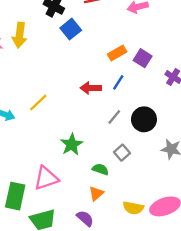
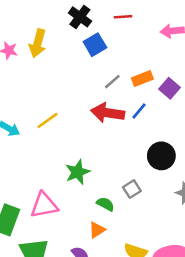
red arrow: (91, 88) -> (108, 113), size x1.4
gray line: (114, 117) -> (112, 82), moved

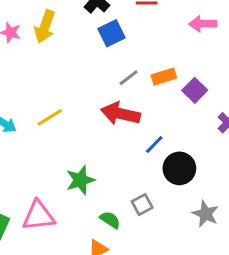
blue line: (139, 111) -> (154, 145), moved

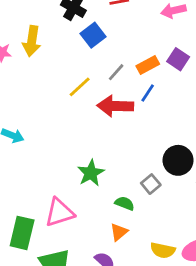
purple square: (195, 90) -> (178, 59), moved
yellow line: (50, 117) -> (80, 87), moved
blue line: (154, 145) -> (148, 93), moved
black circle: (179, 168) -> (178, 160), moved

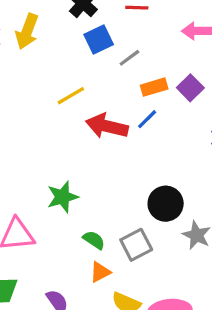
gray line: (116, 72) -> (129, 58), moved
gray square: (151, 184) -> (136, 245), moved, size x1.4
orange triangle: (119, 232) -> (100, 272), moved

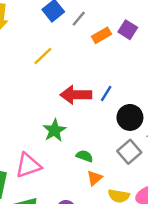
blue line: (147, 119) -> (106, 93), moved
red arrow: (107, 126) -> (76, 95), moved
gray square: (136, 245) -> (129, 152), moved

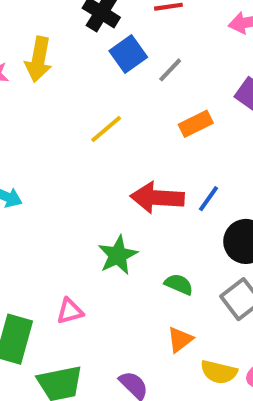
orange rectangle: (102, 35) -> (196, 124), moved
green semicircle: (85, 156) -> (179, 284), moved
pink triangle: (28, 165) -> (70, 311), size x0.6

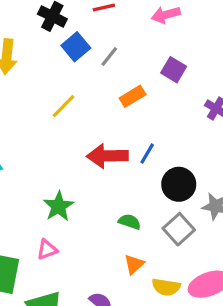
green star: (118, 255) -> (58, 206), moved

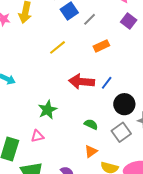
purple square: (174, 70) -> (129, 21), moved

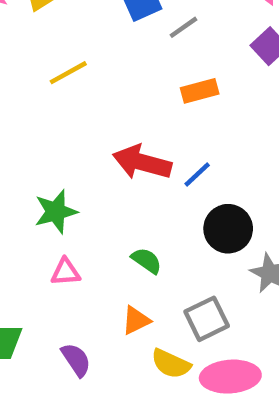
yellow line: (57, 47) -> (68, 73), moved
gray square: (121, 132) -> (207, 319), moved
pink triangle: (37, 136) -> (66, 272), moved

